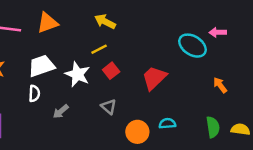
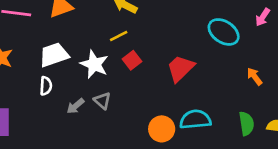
pink arrow: (218, 32) -> (263, 17), moved, turned -56
gray triangle: (109, 107) -> (102, 101), moved
cyan semicircle: (167, 123) -> (195, 119), size x1.6

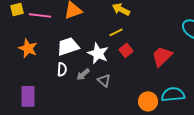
gray arrow: (75, 106) -> (83, 74), moved

